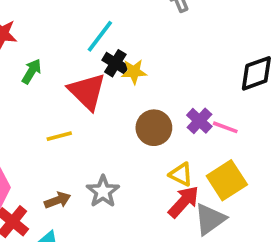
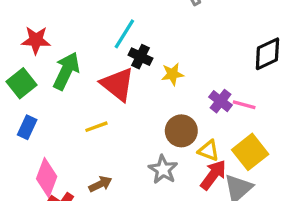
green arrow: (32, 71) -> (66, 71), size x1.6
yellow star: (134, 72) -> (172, 74), moved
brown circle: (154, 128) -> (181, 131), moved
gray star: (103, 191) -> (163, 170), moved

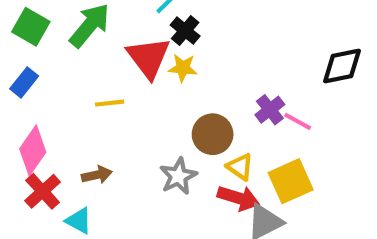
yellow star: (172, 74) -> (183, 68), moved
green square: (22, 83) -> (31, 27), turned -36
red arrow: (213, 175) -> (238, 198), turned 56

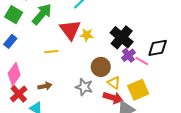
black cross: (185, 31) -> (122, 37), moved, size x1.6
black diamond: (342, 66) -> (158, 48), moved
gray star: (178, 176) -> (84, 87), turned -30

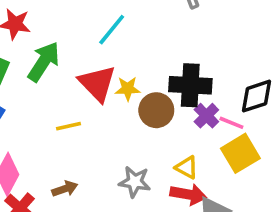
black cross: (122, 37) -> (190, 85), turned -30
brown circle: (101, 67) -> (156, 110), moved
yellow square: (138, 90) -> (240, 153), moved

